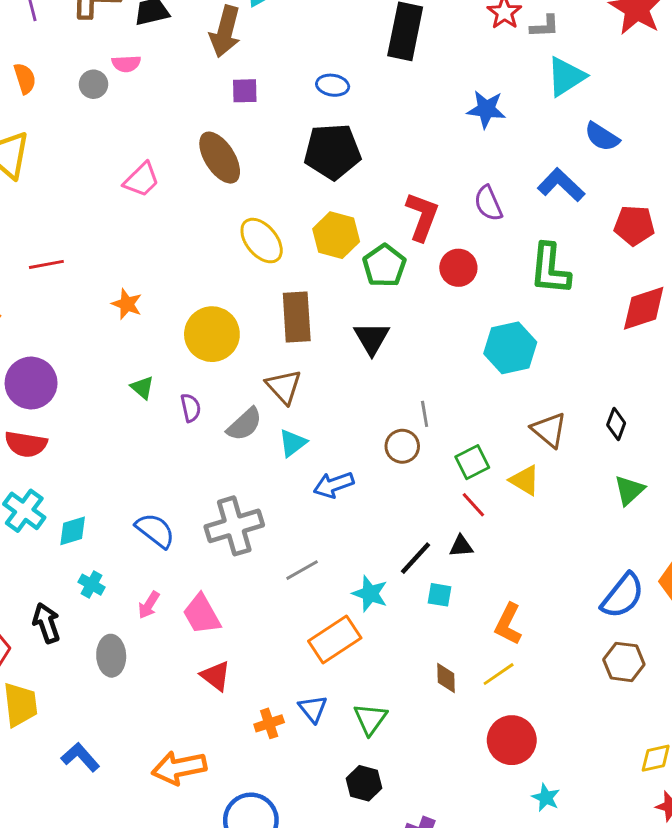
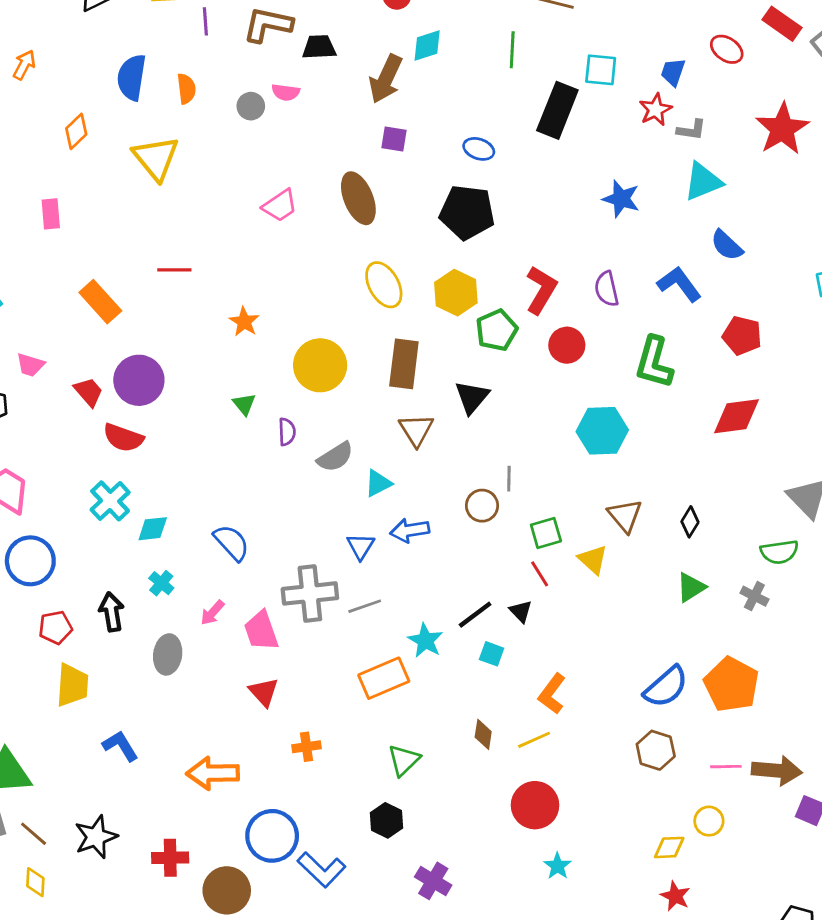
brown triangle: (284, 387) -> (416, 430), moved
gray cross: (234, 526) -> (310, 593), moved
black triangle: (461, 546) -> (521, 611), turned 40
blue triangle: (313, 709) -> (361, 546), moved

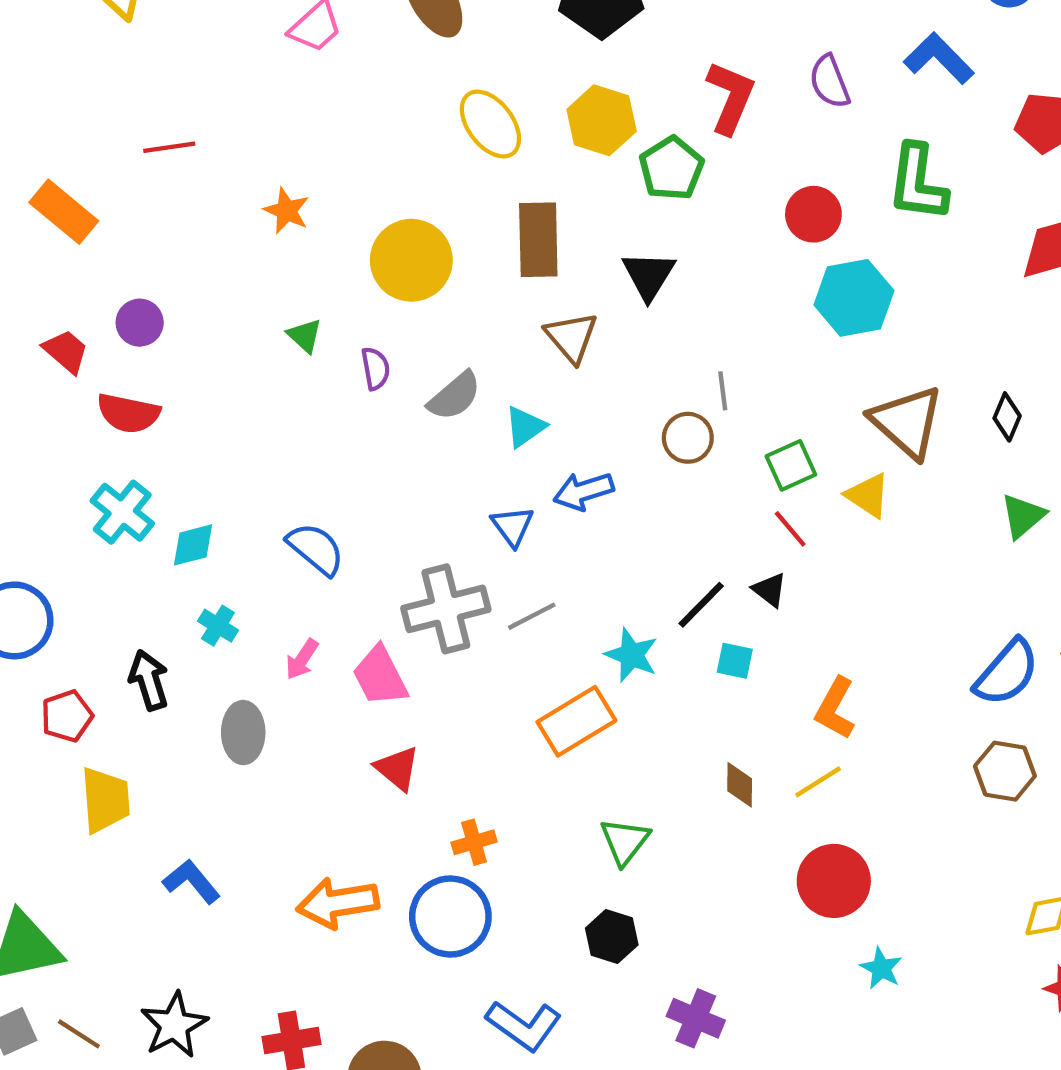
red circle: (567, 345) -> (813, 214), moved
purple circle: (139, 380) -> (140, 323), size x0.6
brown triangle: (625, 516) -> (907, 422), size x1.4
blue circle: (272, 836) -> (450, 916), moved

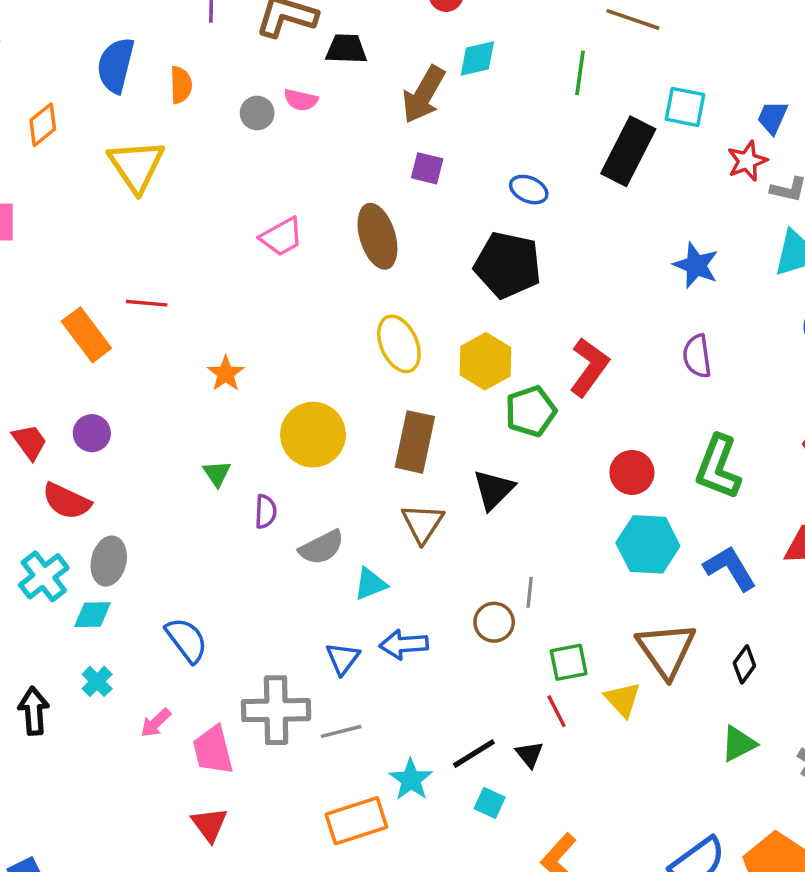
blue L-shape: (939, 58) -> (730, 568), moved
purple semicircle: (830, 82) -> (697, 356), moved
orange rectangle: (64, 212) -> (86, 335), moved
gray ellipse: (243, 733) -> (109, 561), moved

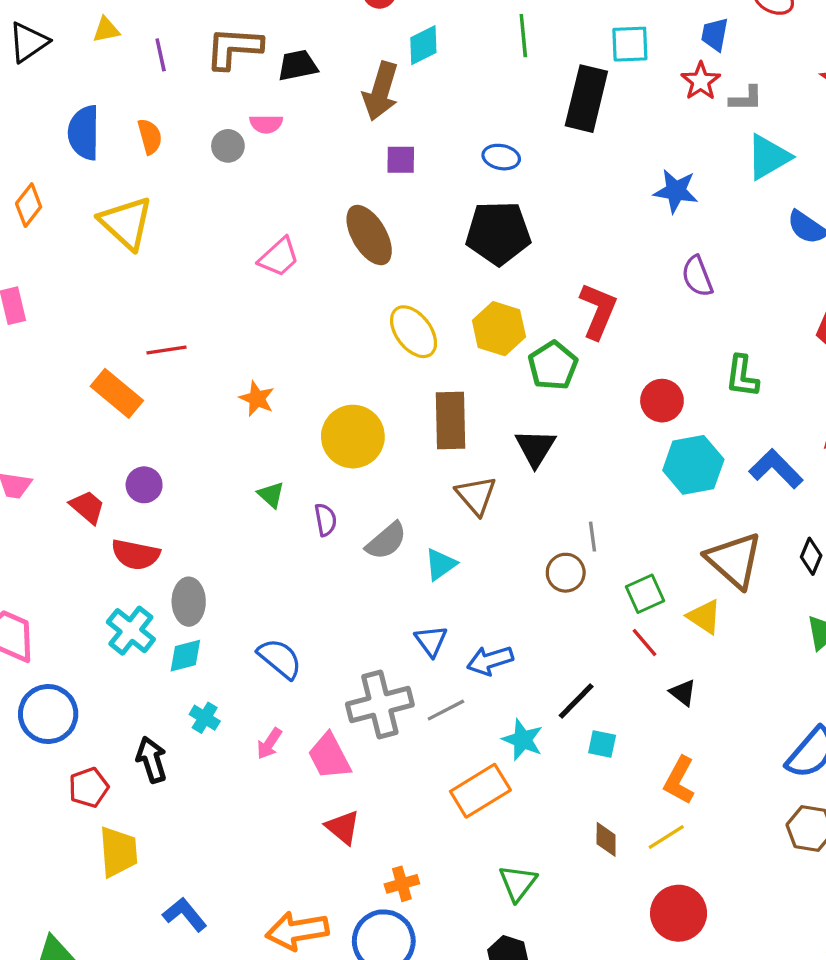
green L-shape: (718, 467) -> (742, 376), size x0.7
blue arrow: (404, 644) -> (490, 660), moved
black triangle: (530, 754) -> (683, 693), moved

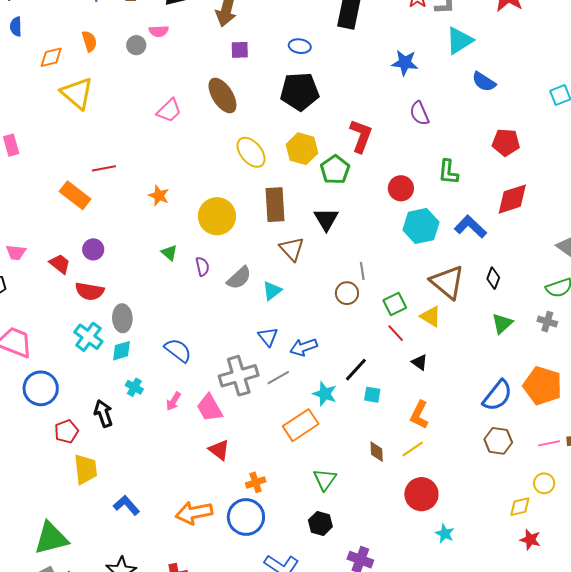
blue semicircle: (84, 133) -> (16, 27), moved, size x0.6
orange diamond: (29, 205) -> (51, 57), moved, turned 40

